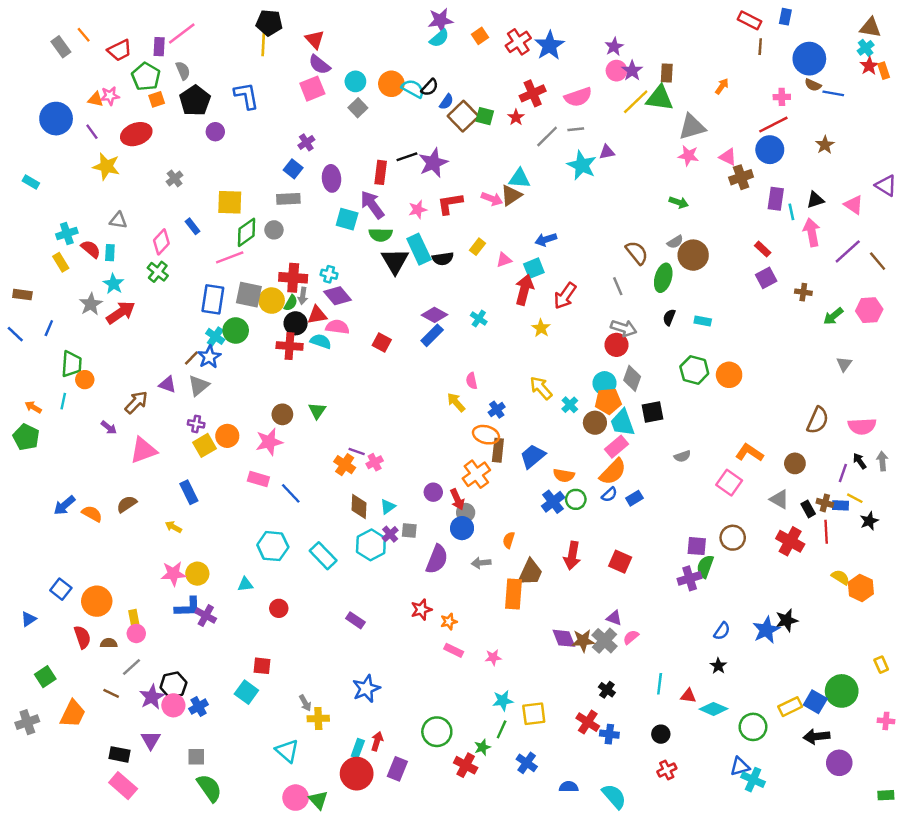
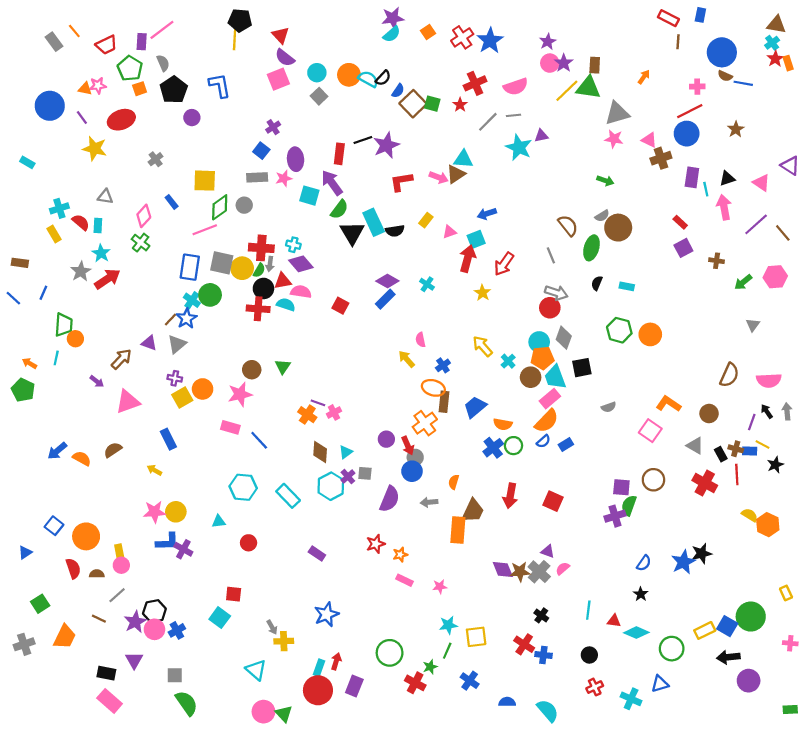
pink star: (418, 210) -> (284, 178), moved
green semicircle: (381, 235) -> (339, 209), turned -54
cyan cross: (753, 780) -> (631, 699), moved

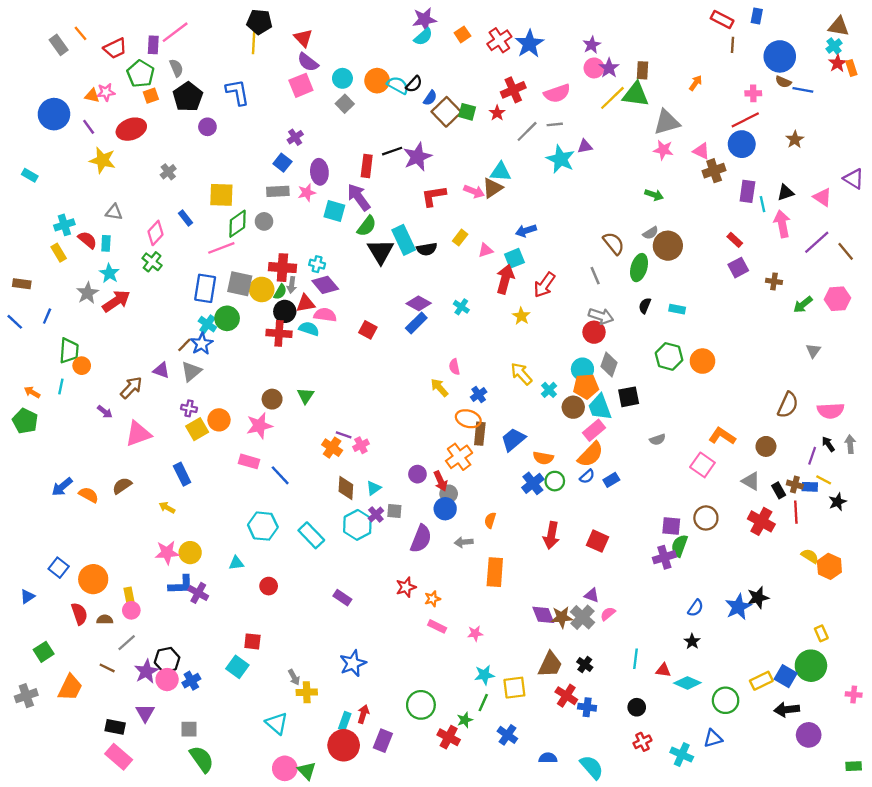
brown trapezoid: (473, 511) -> (550, 665), moved
yellow rectangle: (786, 593) -> (821, 633), moved

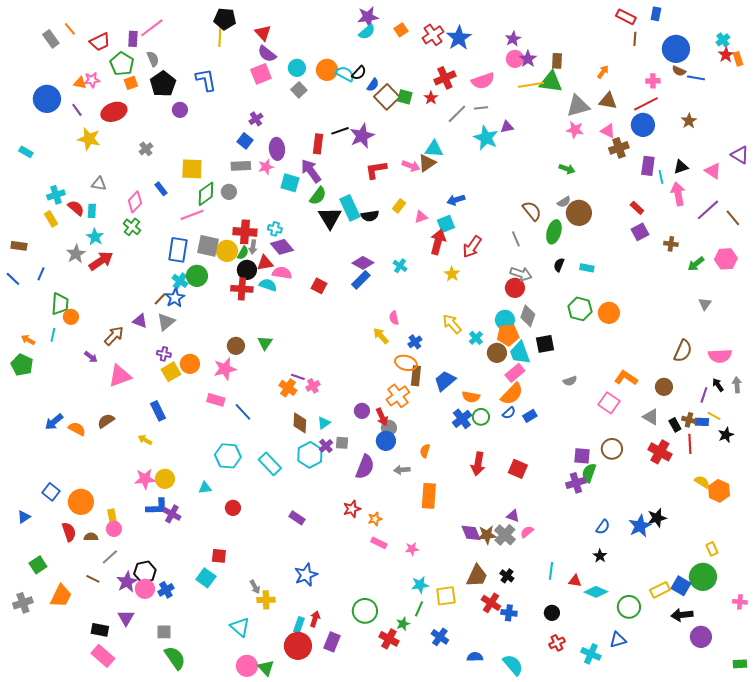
brown triangle: (839, 26) -> (608, 101), moved
yellow line: (612, 98) -> (531, 85), turned 35

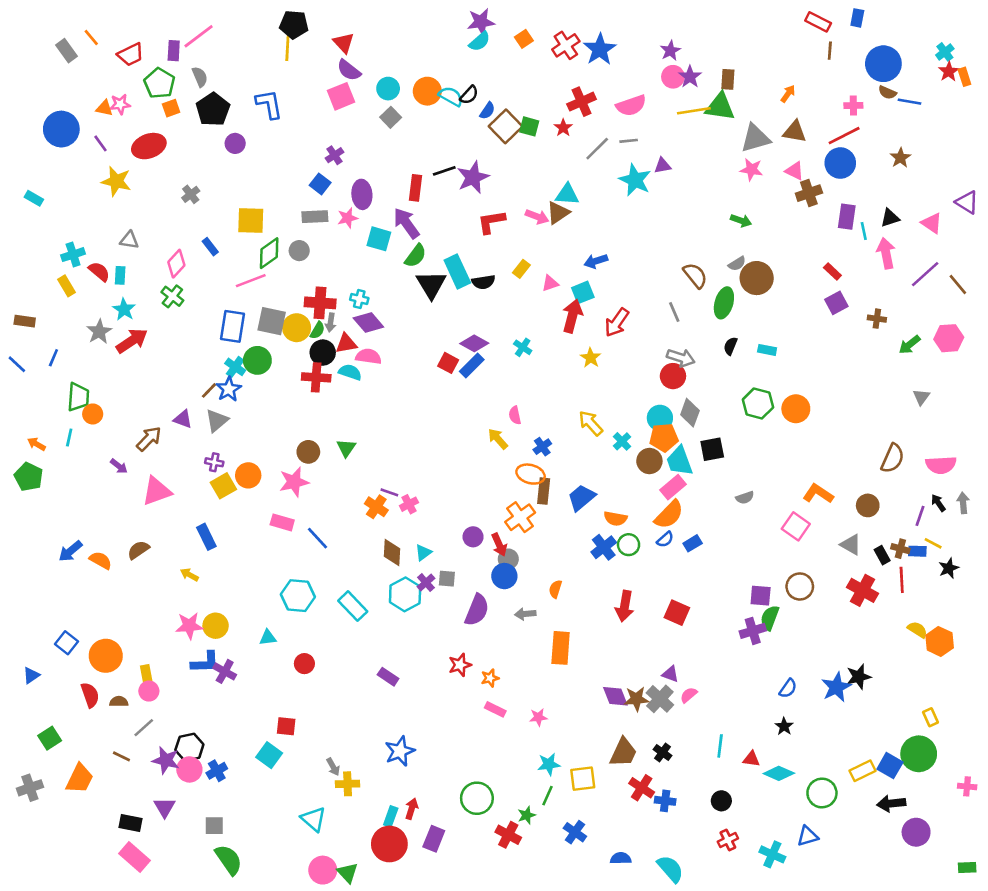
red square: (319, 286) -> (448, 363), moved
purple star: (127, 582) -> (166, 760), turned -30

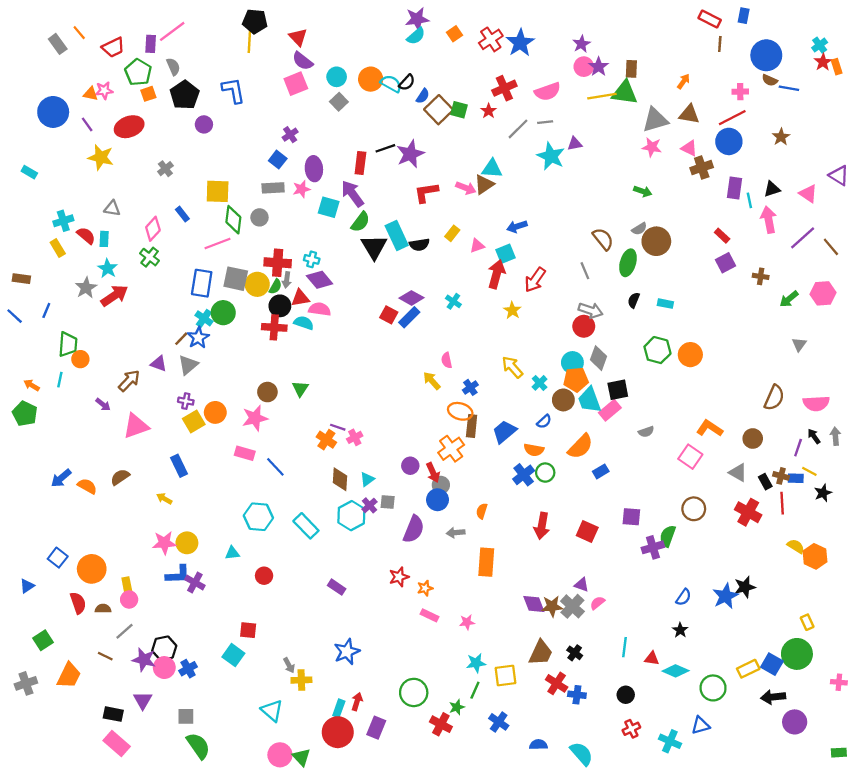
green diamond: (269, 253) -> (233, 220), turned -48
pink rectangle: (673, 487) -> (610, 410), moved
blue semicircle: (665, 539) -> (544, 422), moved
purple square: (761, 596) -> (631, 517), moved

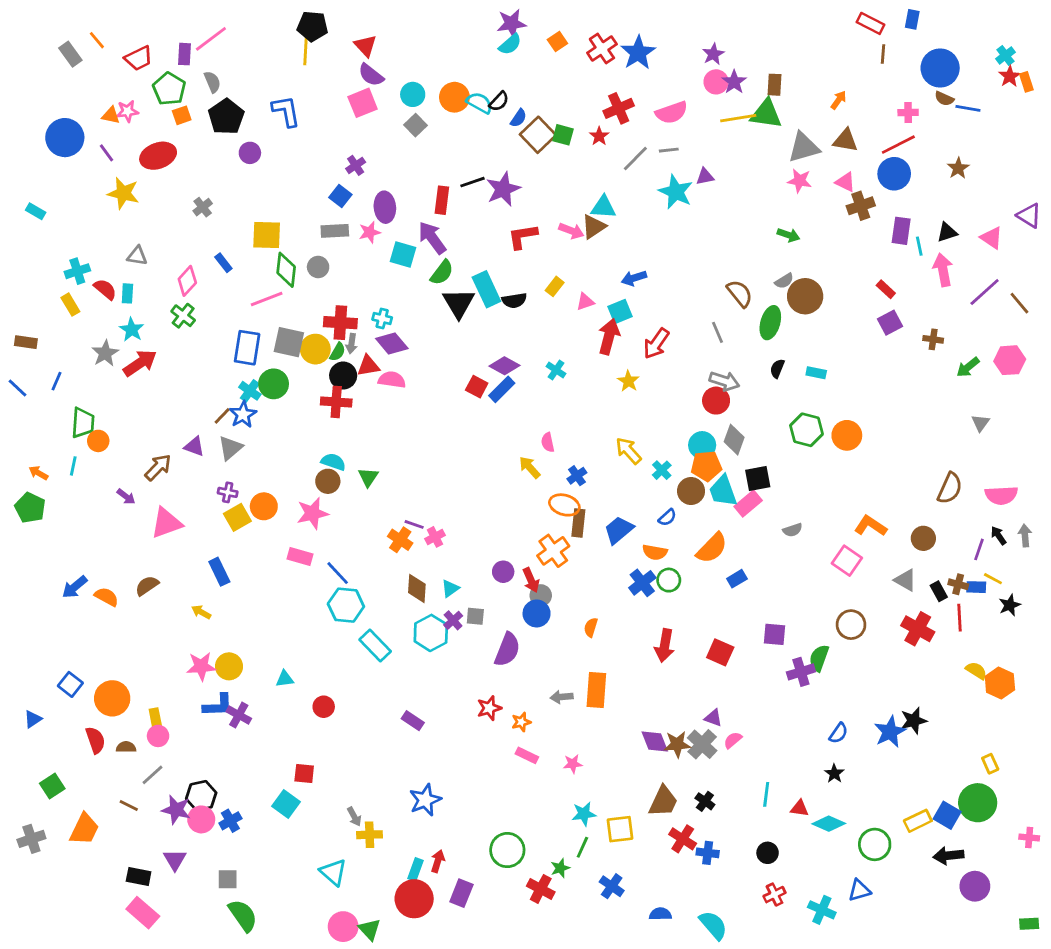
cyan semicircle: (304, 323) -> (333, 462), moved
cyan hexagon: (258, 517) -> (346, 605), moved
gray arrow: (456, 533) -> (562, 697), moved

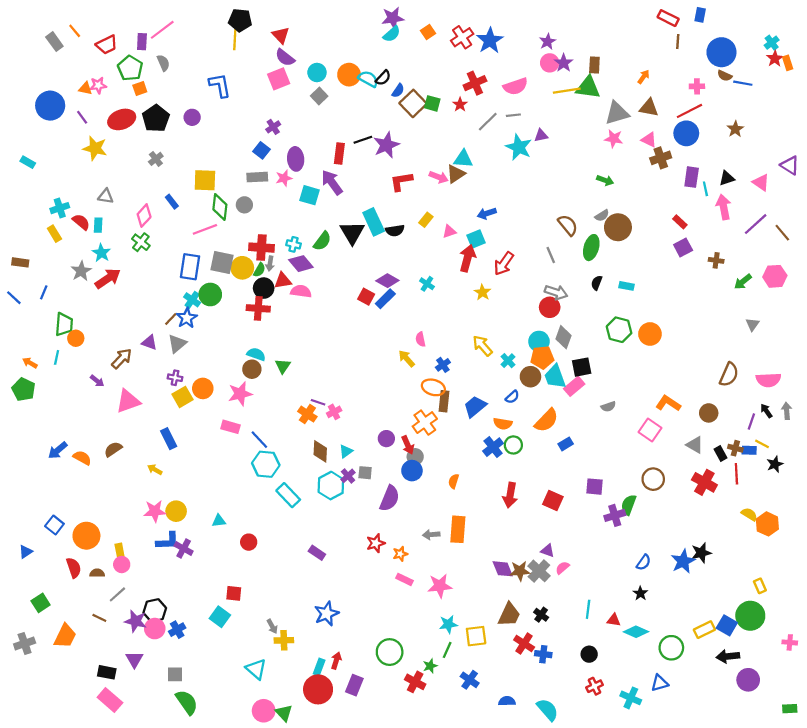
black pentagon: (226, 117) -> (156, 118), moved
green semicircle: (442, 273) -> (322, 241), moved
pink star: (573, 764) -> (440, 586), size x1.6

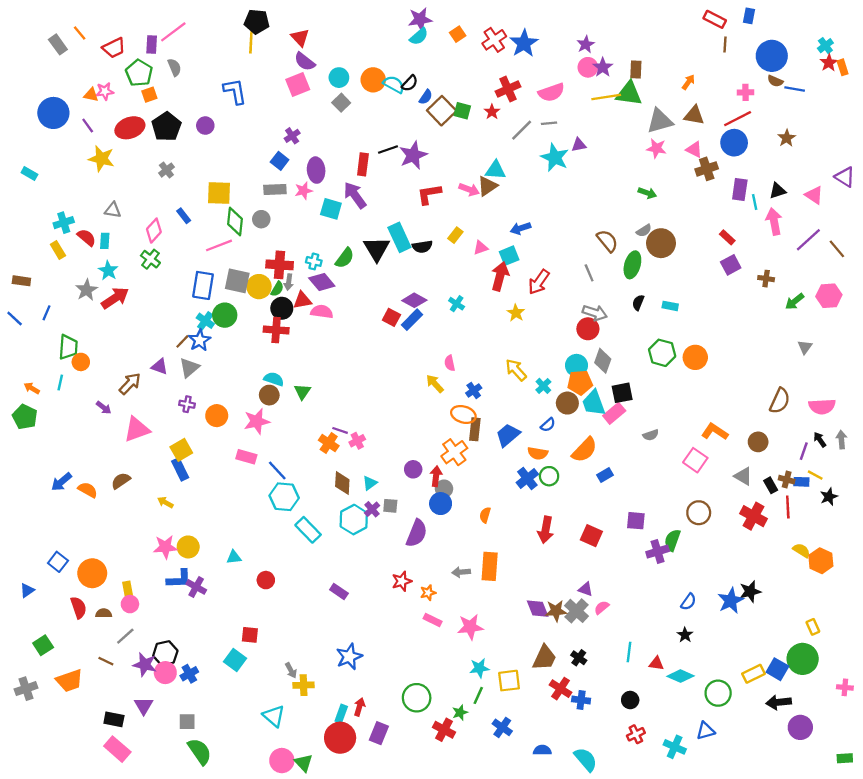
yellow square: (183, 397) -> (181, 450), moved
red arrow: (408, 445) -> (436, 476), turned -150
orange trapezoid: (65, 636) -> (69, 681), turned 45

